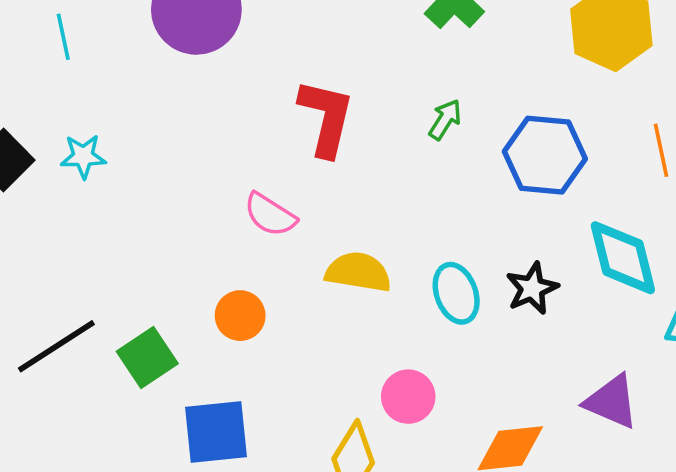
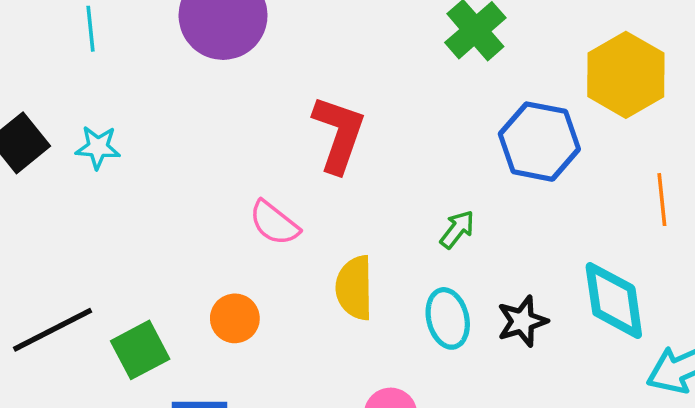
green arrow: (445, 120) -> (457, 229), moved
blue hexagon: (545, 155) -> (539, 142), moved
yellow semicircle: (358, 272) -> (354, 288), turned -106

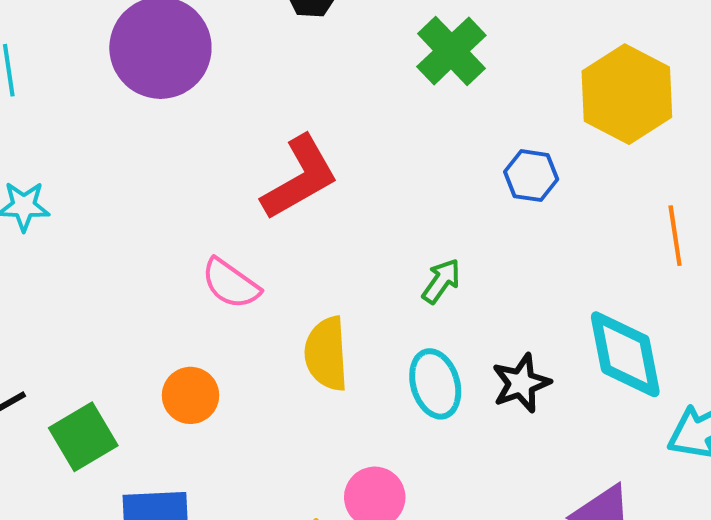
red L-shape: (339, 134) -> (300, 178), turned 44
blue hexagon: (539, 142) -> (531, 176), size x0.6

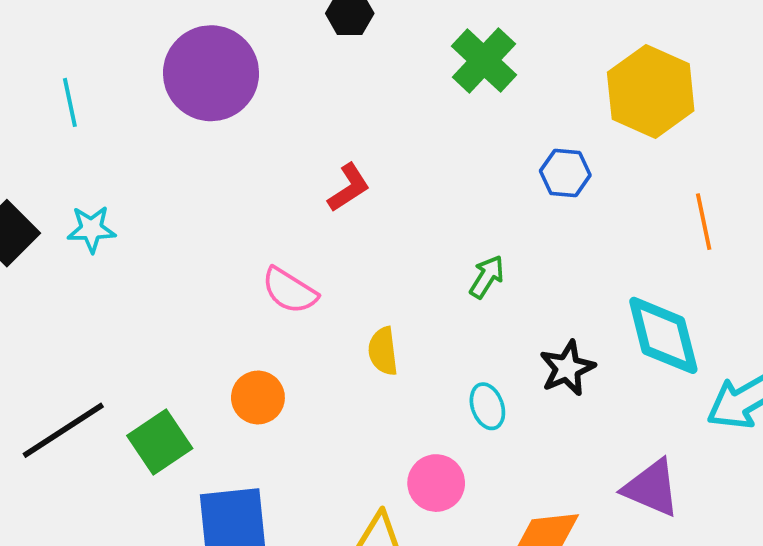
red L-shape: (300, 178) -> (349, 188), size x0.6
yellow semicircle: (326, 354) -> (383, 351), size x0.7
cyan ellipse: (435, 384) -> (487, 406), moved, size x0.7

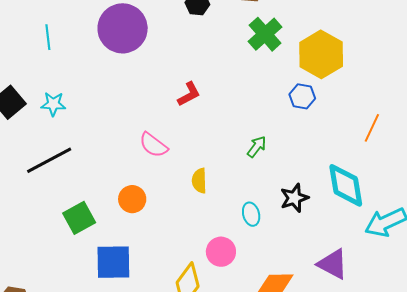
yellow hexagon: (651, 92) -> (321, 54), moved
orange line: (704, 222) -> (372, 128), turned 32
black line: (63, 430) -> (49, 160), moved

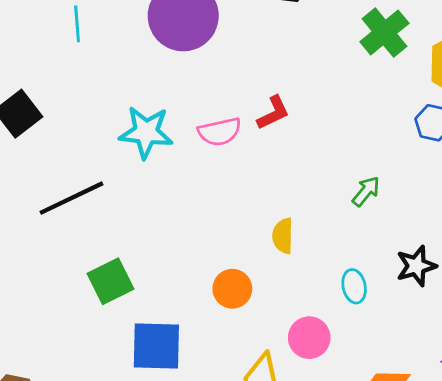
cyan star: (53, 104) -> (146, 132), moved, size x1.5
pink semicircle: (153, 145) -> (220, 132), moved, turned -52
orange circle: (132, 199) -> (232, 289), moved

